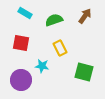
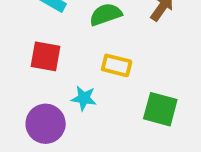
yellow rectangle: (60, 48) -> (117, 65), turned -49

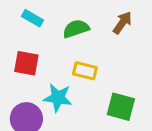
cyan star: (84, 98) -> (58, 98), size x1.4

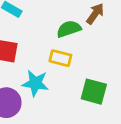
green semicircle: (76, 29) -> (69, 29), moved

